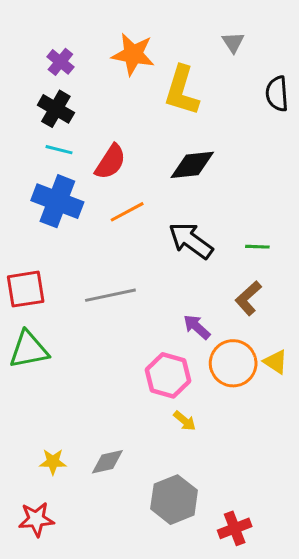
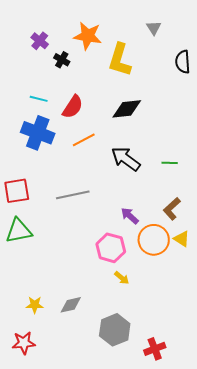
black cross: (56, 109) -> (62, 60), moved, size x0.7
brown L-shape: (248, 298) -> (172, 209), moved

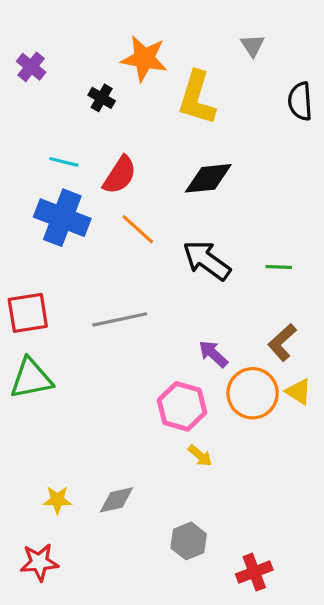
purple cross: (40, 41) -> (31, 67), moved
orange line: (84, 140) -> (138, 229), turned 70
gray hexagon: (115, 330) -> (189, 541), size x0.7

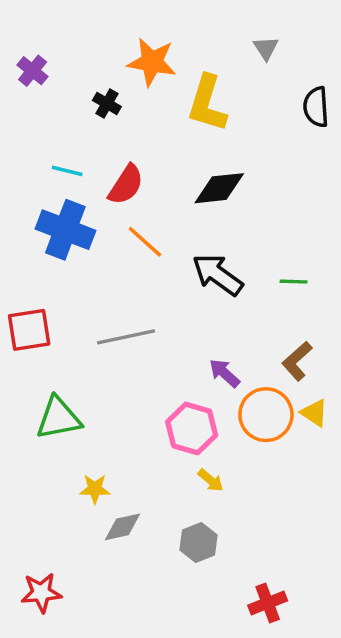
green triangle: (31, 378) -> (59, 418), moved
yellow star: (57, 500) -> (95, 489), moved
gray hexagon: (189, 541) -> (199, 543), moved

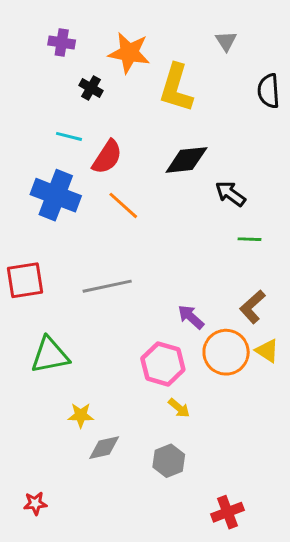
purple cross: (33, 71) -> (62, 43), moved, turned -30
cyan line: (67, 171) -> (69, 136), moved
black arrow: (218, 275) -> (230, 194), moved, size x0.7
red star: (41, 593) -> (35, 503), size x0.7

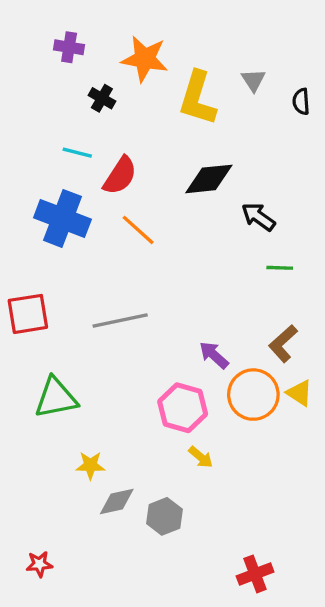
gray triangle: (226, 41) -> (253, 80), moved
black semicircle: (269, 91) -> (301, 102), size x0.7
gray hexagon: (169, 461) -> (164, 516), moved

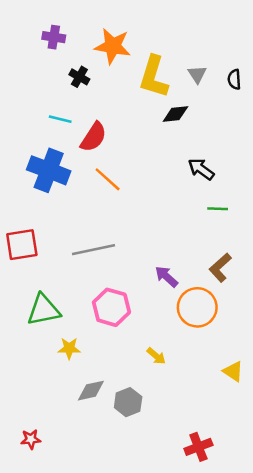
gray triangle: (253, 80) -> (197, 74), moved
black diamond: (209, 179) -> (175, 114), moved, size x0.7
yellow triangle: (299, 393) -> (233, 371), moved
pink hexagon: (183, 408) -> (111, 307), moved
yellow star: (90, 465) -> (69, 348), moved

